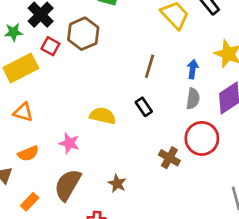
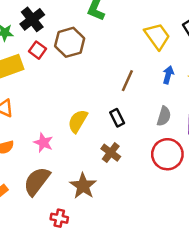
blue arrow: (193, 69) -> (168, 75), moved
yellow semicircle: (103, 116) -> (78, 121), turned -80
brown cross: (169, 158) -> (111, 153), moved
brown star: (117, 183) -> (83, 186), size x1.5

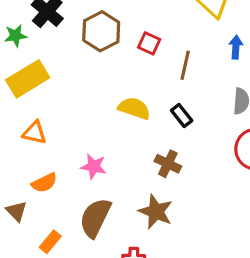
red square: (38, 50) -> (149, 43), moved
yellow semicircle: (78, 121) -> (134, 108), moved, turned 90
brown cross: (111, 153) -> (168, 164), moved

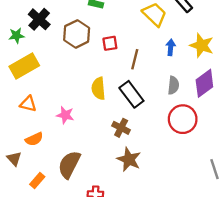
red square: (149, 43) -> (110, 43), turned -35
yellow semicircle: (134, 108) -> (98, 88), turned -115
black rectangle: (182, 115) -> (131, 94), size x1.6
pink star: (94, 167) -> (65, 115), moved
brown star: (156, 212) -> (129, 159), moved

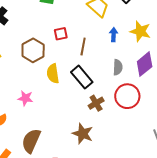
brown hexagon: (77, 34) -> (33, 50), moved
brown cross: (121, 128) -> (96, 103), moved, turned 35

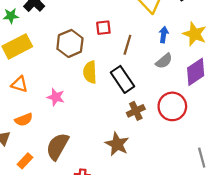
gray semicircle: (118, 67) -> (164, 61), moved, turned 42

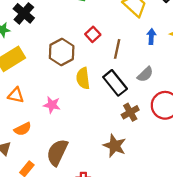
red square: (103, 28) -> (93, 34), turned -32
gray semicircle: (164, 61) -> (145, 74), moved

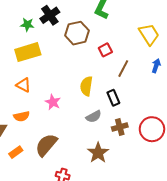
brown hexagon: (62, 52) -> (77, 33), moved
gray semicircle: (145, 74) -> (94, 117), moved
black rectangle: (115, 83) -> (113, 98), size x0.7

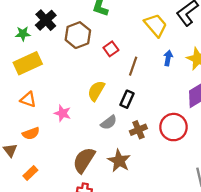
yellow semicircle: (86, 86) -> (96, 91), turned 30
black rectangle: (113, 98) -> (127, 99), turned 56
brown semicircle: (46, 145) -> (84, 160), moved

